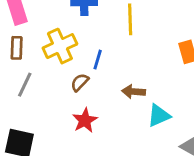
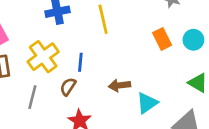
gray line: (25, 85) -> (32, 97), moved

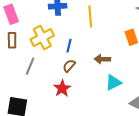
brown arrow: (119, 85) -> (102, 59), moved
brown semicircle: (68, 87) -> (69, 66), moved

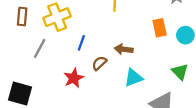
blue line: (69, 46) -> (81, 43), moved
brown semicircle: (69, 66) -> (99, 63), moved

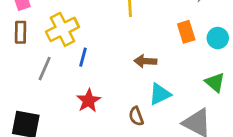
blue line: (81, 43) -> (83, 57), moved
brown semicircle: (99, 63) -> (136, 116), moved, turned -63

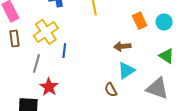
brown arrow: (145, 61) -> (122, 46), moved
red star: (88, 101) -> (49, 87), moved

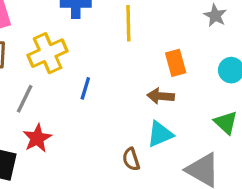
orange rectangle: (140, 21) -> (176, 63), moved
blue line: (64, 51) -> (85, 88), moved

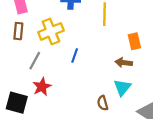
cyan triangle: (160, 134) -> (122, 87), turned -30

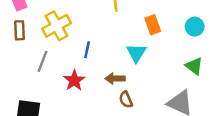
brown arrow: (124, 63) -> (115, 78), moved
red star: (42, 87) -> (74, 80), moved
cyan triangle: (122, 87) -> (136, 53), moved

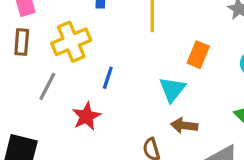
orange rectangle: (153, 25) -> (198, 55), turned 36
brown arrow: (115, 78) -> (184, 125), moved

